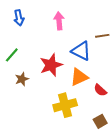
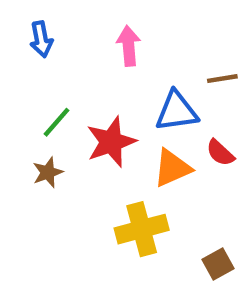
blue triangle: (81, 51) -> (177, 111), turned -35
green line: (12, 55) -> (57, 122), moved
red semicircle: (100, 90) -> (220, 153), moved

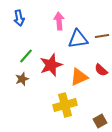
blue triangle: (177, 111) -> (78, 39), moved

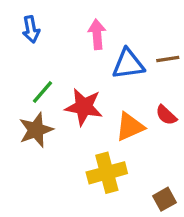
red star: (51, 65) -> (84, 107), turned 30
brown star: (22, 79) -> (36, 130), size x1.5

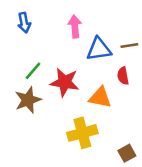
red semicircle: (166, 115) -> (123, 76), moved, turned 36
orange triangle: (130, 127) -> (100, 97), turned 35

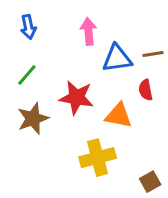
green line: (33, 71) -> (27, 75), moved

